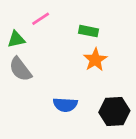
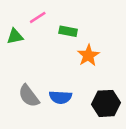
green rectangle: (88, 31) -> (68, 31), moved
gray semicircle: (20, 69) -> (29, 96), moved

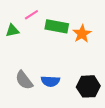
green rectangle: (68, 31) -> (57, 26), size x1.5
orange star: (88, 55) -> (82, 34), moved

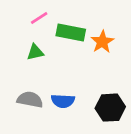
green triangle: (12, 31) -> (35, 52), moved
gray semicircle: (24, 80) -> (30, 100), turned 138

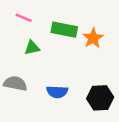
pink line: (39, 18) -> (24, 18), moved, turned 56
gray semicircle: (30, 100) -> (15, 83), moved

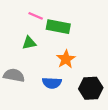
pink line: (24, 18) -> (36, 16), moved
orange star: (93, 38) -> (66, 59), moved

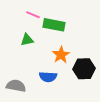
gray semicircle: (14, 75) -> (16, 86), moved
black hexagon: (91, 88) -> (84, 69), moved

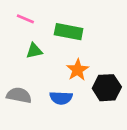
pink line: (33, 15) -> (25, 19), moved
gray semicircle: (16, 86) -> (19, 95), moved

